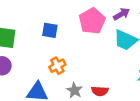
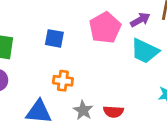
orange cross: (57, 66) -> (63, 81), turned 35

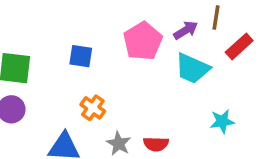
orange cross: (63, 81) -> (93, 108), turned 30

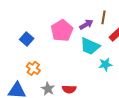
blue square: (81, 56) -> (27, 39), turned 32
cyan star: (222, 121) -> (105, 64), moved

